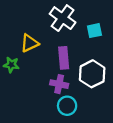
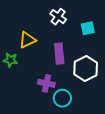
white cross: (63, 18) -> (58, 17), size x0.7
purple cross: (59, 84) -> (46, 83), moved

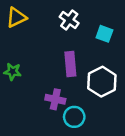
cyan square: (88, 28) -> (104, 34), turned 32
yellow triangle: (27, 40) -> (16, 17), moved

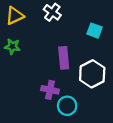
white cross: (69, 20) -> (52, 12), moved
green star: (13, 72) -> (12, 47), moved

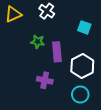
green star: (12, 47) -> (38, 42), moved
cyan circle: (67, 106) -> (80, 94), moved

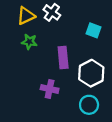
yellow triangle: (13, 14) -> (26, 16), moved
green star: (38, 42) -> (29, 42), moved

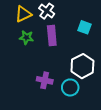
purple rectangle: (63, 57) -> (52, 35), moved
cyan circle: (89, 105) -> (70, 87), moved

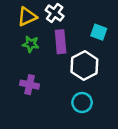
white hexagon: (82, 66) -> (84, 66), moved
purple cross: (45, 80) -> (30, 85), moved

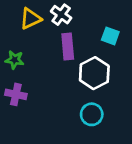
green star: (31, 44) -> (15, 60), moved
purple cross: (30, 85) -> (16, 94), moved

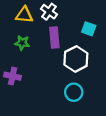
yellow triangle: (30, 19) -> (24, 15), turned 30
green star: (15, 60) -> (22, 43), moved

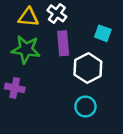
green star: (22, 43) -> (26, 49), size x1.6

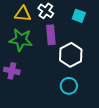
cyan square: (103, 33) -> (79, 16), moved

